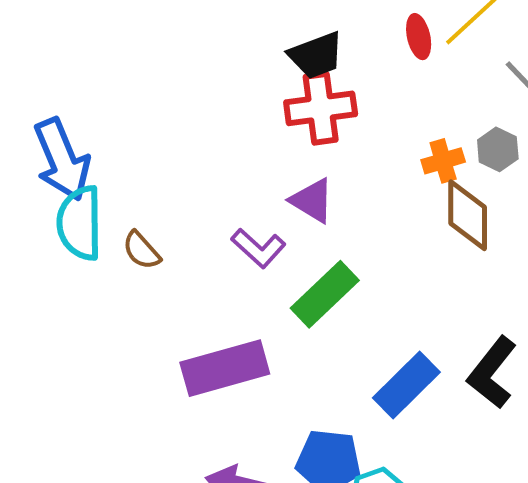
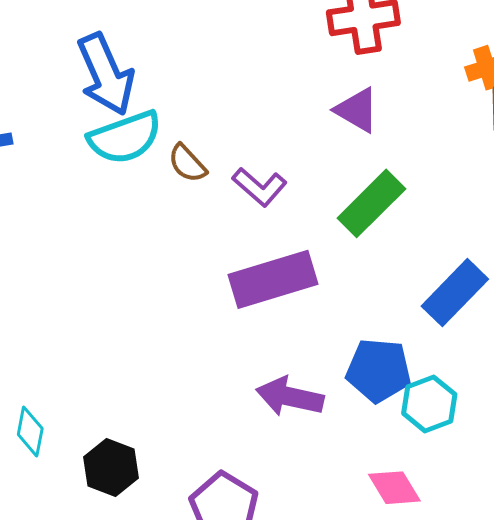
cyan semicircle: (80, 223) -> (125, 137), turned -108
purple L-shape: (258, 248) -> (259, 187), moved

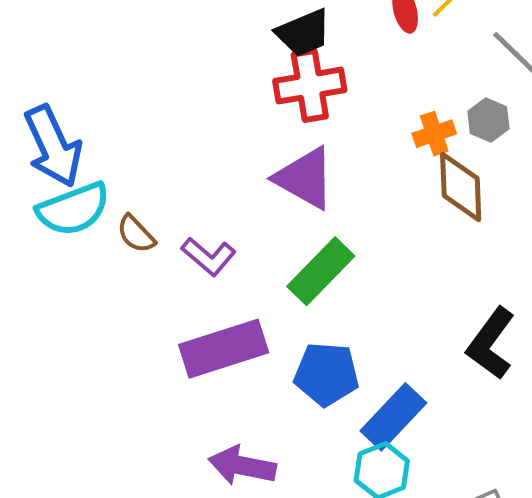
purple triangle: (357, 110) -> (305, 178), size x1.4
blue rectangle: (455, 293) -> (393, 417), moved
blue pentagon: (379, 370) -> (326, 374), moved

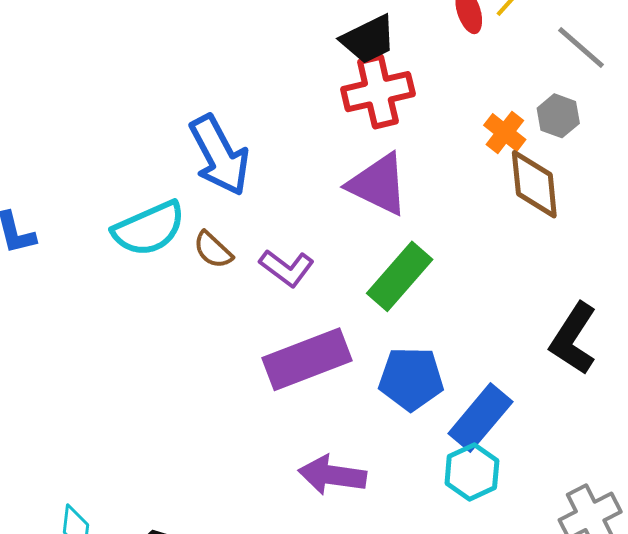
orange cross: (434, 134) -> (505, 132), turned -30
blue arrow: (53, 146) -> (219, 155), moved

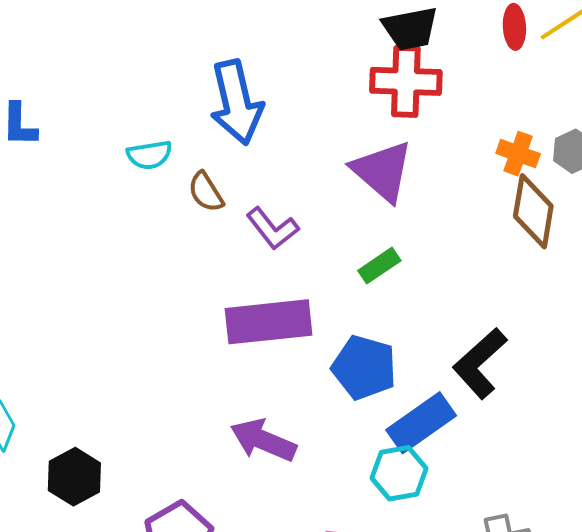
orange cross: (505, 132) -> (518, 154), turned -33
cyan semicircle: (149, 229) -> (149, 155), size x0.6
green rectangle: (400, 276) -> (379, 266), size x0.6
black L-shape: (573, 339) -> (480, 363), moved

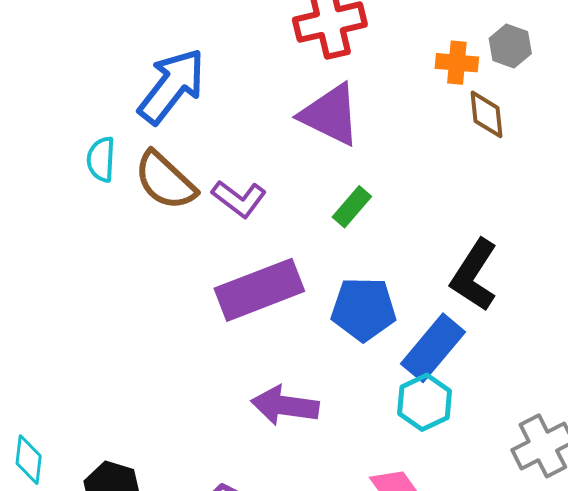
blue arrow: (236, 102) -> (172, 86), turned -114
cyan semicircle: (149, 155) -> (101, 159), turned 117
brown semicircle: (206, 192) -> (165, 181), size x1.6
brown diamond: (533, 211) -> (486, 114), size x0.7

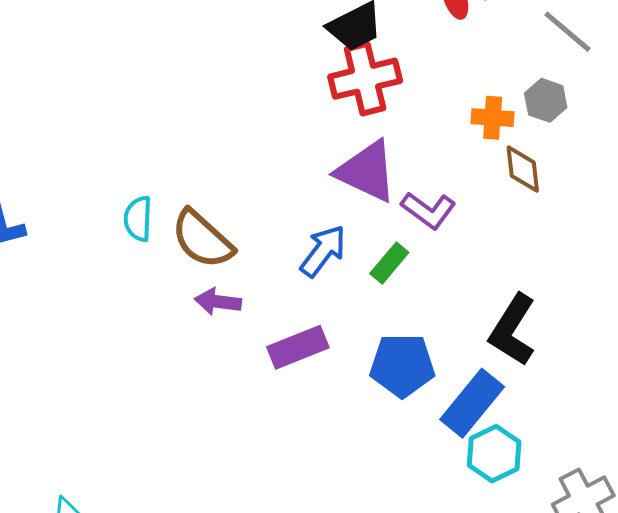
blue arrow: (172, 86) -> (323, 251), moved, size x0.7
purple L-shape: (239, 199) -> (429, 210), moved
purple rectangle: (259, 290) -> (298, 347), size x0.7
cyan hexagon: (425, 402) -> (494, 454), moved
purple arrow: (285, 406) -> (218, 302), moved, size x0.7

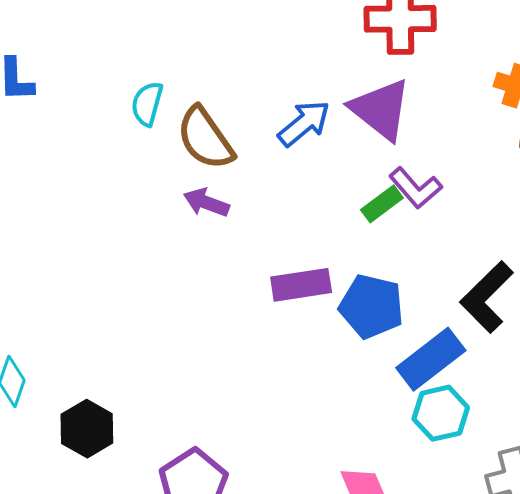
purple L-shape: (429, 210) -> (416, 188), moved
blue arrow: (323, 251) -> (304, 123), moved
purple rectangle: (298, 347) -> (301, 285), moved

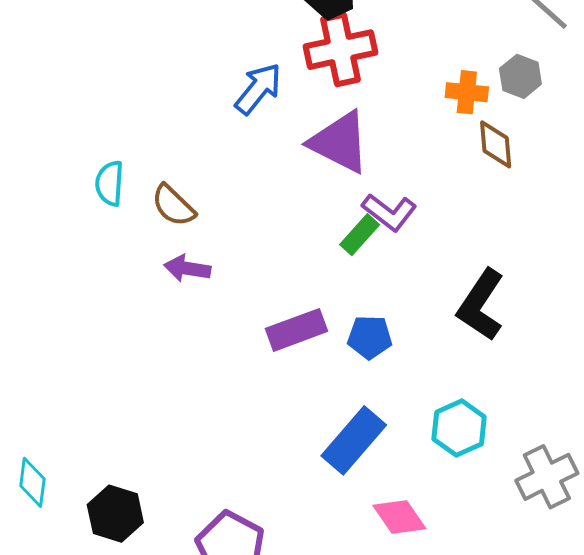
blue arrow: (304, 123) -> (258, 89), moved
brown semicircle: (205, 138) -> (173, 206), size x0.7
blue pentagon: (371, 306) -> (370, 337), size x0.7
blue rectangle: (431, 359) -> (354, 440), moved

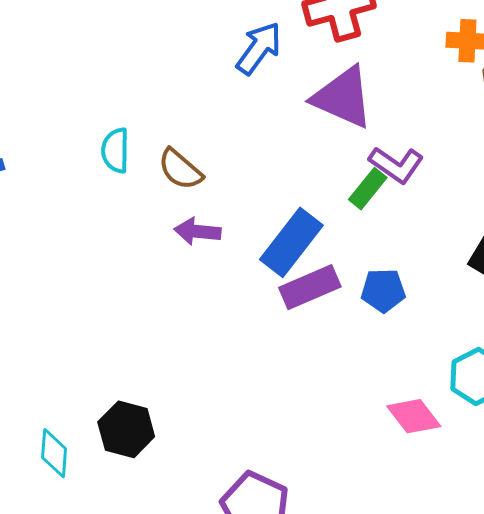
blue rectangle: (354, 440) -> (291, 242), moved
black hexagon: (115, 514) -> (126, 429), moved
pink diamond: (399, 517) -> (414, 416), moved

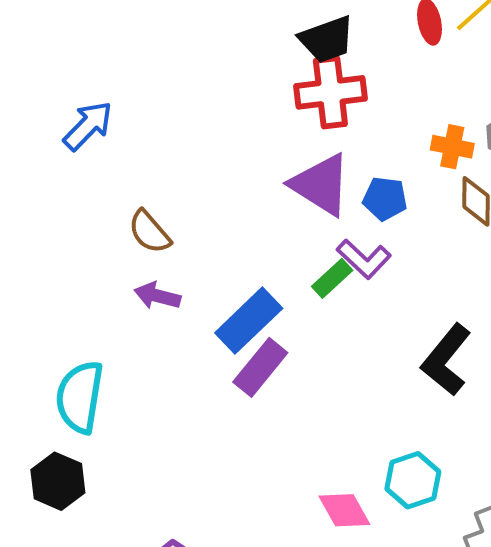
blue arrow: (259, 48) -> (88, 126), moved
cyan semicircle: (115, 150) -> (80, 397), moved, size x1.6
purple rectangle: (310, 287) -> (260, 367), turned -36
blue pentagon: (383, 290) -> (385, 199), moved

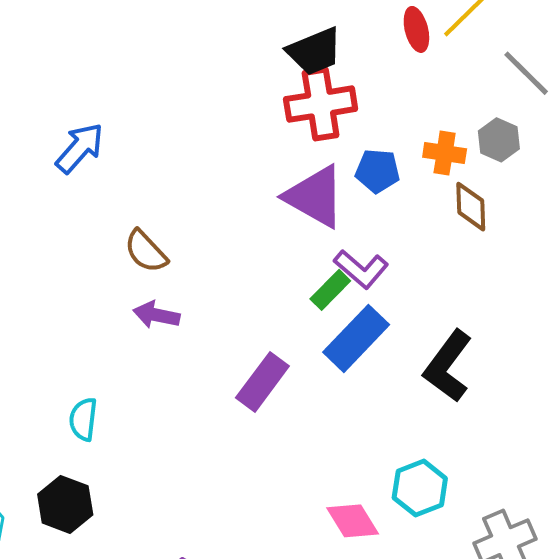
blue pentagon: (385, 199) -> (378, 171), moved
blue rectangle: (249, 321) -> (356, 338), moved
cyan semicircle: (80, 397) -> (83, 419), size x0.6

